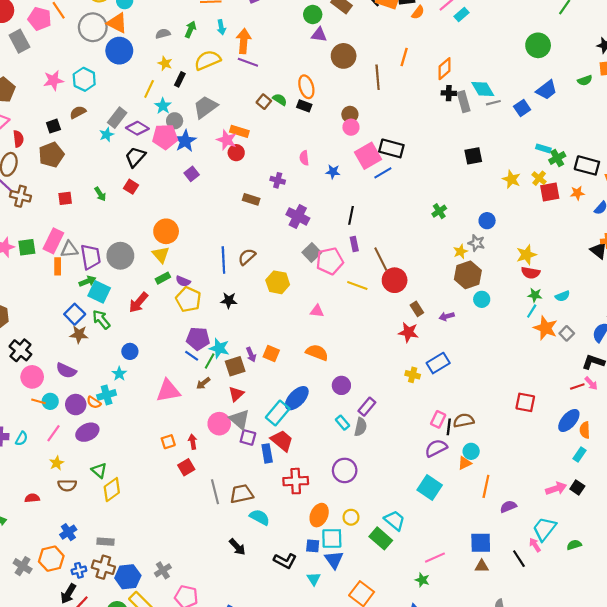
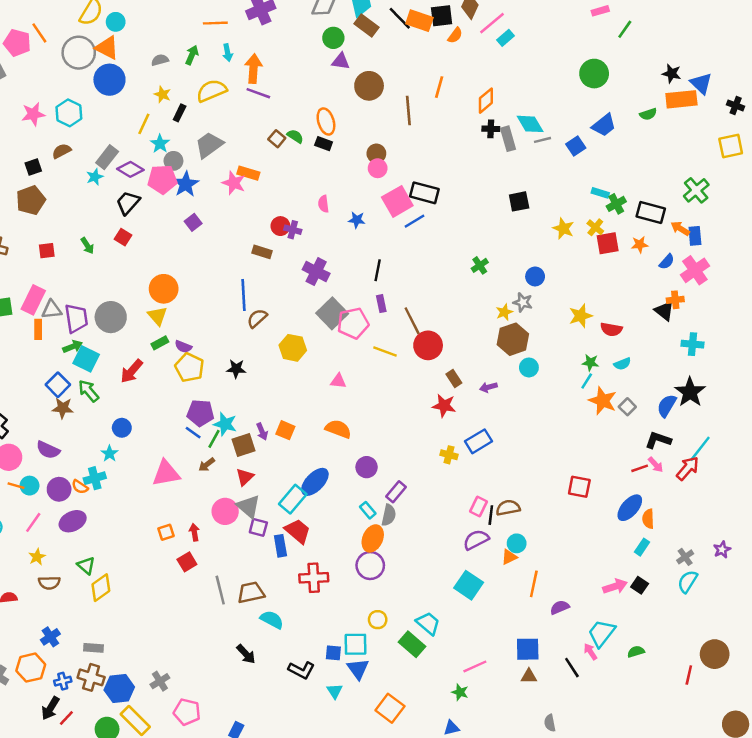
red circle: (236, 153) -> (280, 226), moved
gray square: (312, 253) -> (332, 313), size x1.4
blue line: (223, 260) -> (244, 295), moved
red semicircle: (531, 273) -> (611, 329), moved
orange ellipse: (319, 515) -> (373, 538), moved

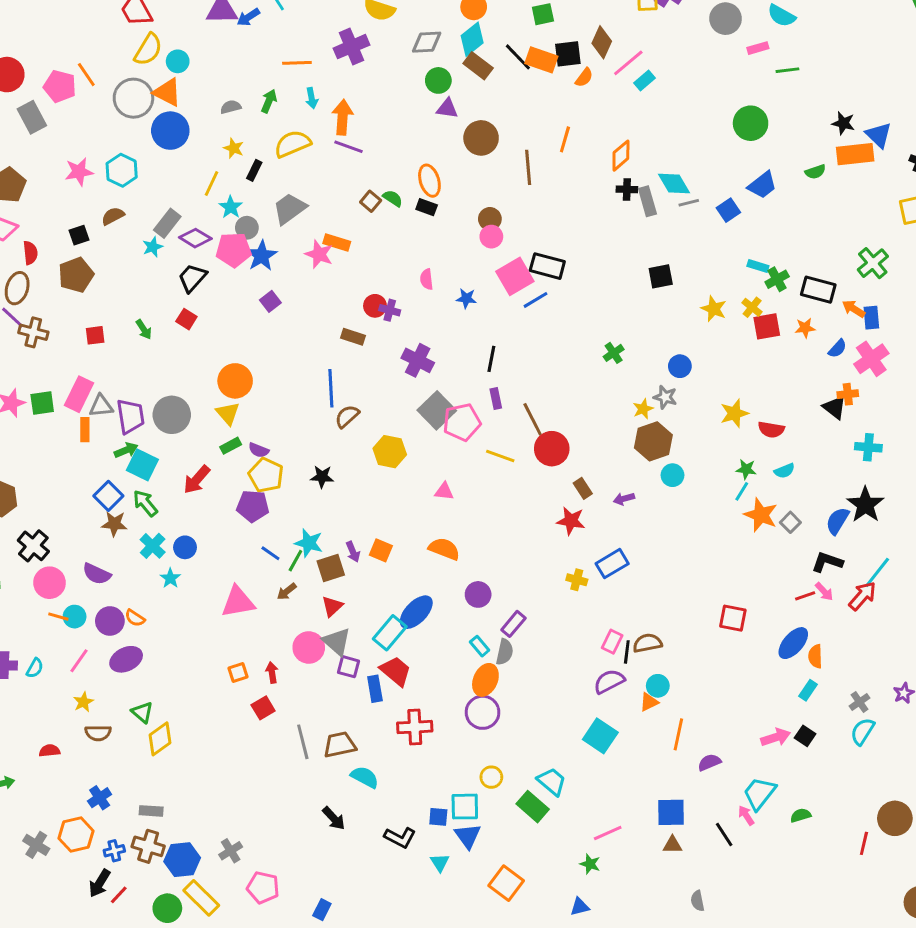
green line: (625, 29) -> (787, 70), turned 48
purple pentagon: (201, 413) -> (253, 506), moved
cyan cross: (95, 478) -> (153, 546), moved, turned -30

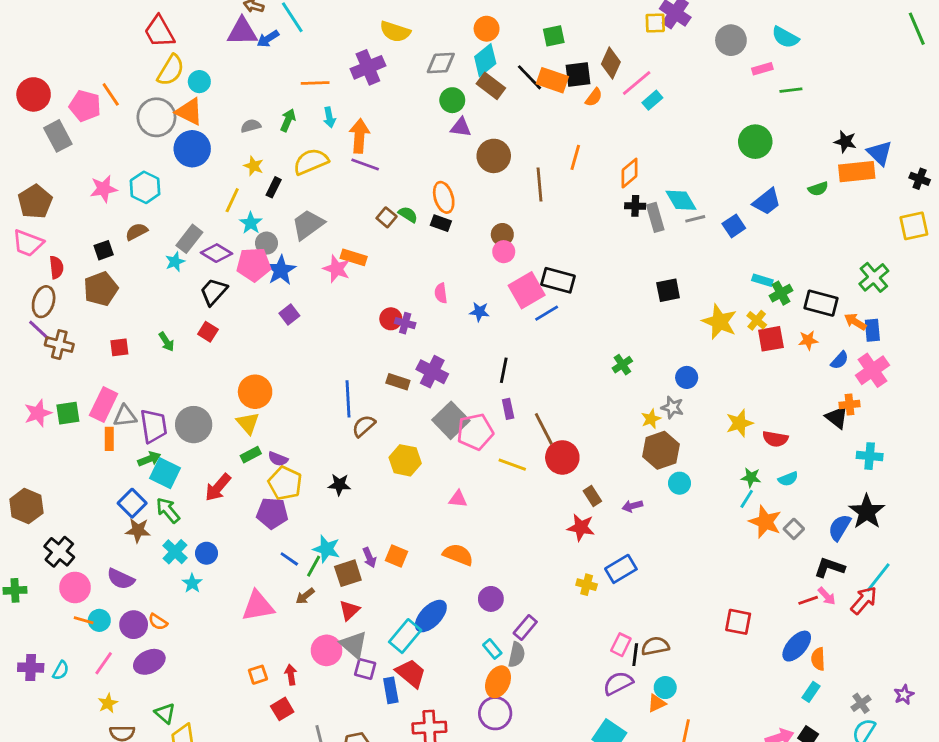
yellow star: (714, 309) -> (720, 322), size x1.4
brown rectangle: (353, 337) -> (398, 382), moved

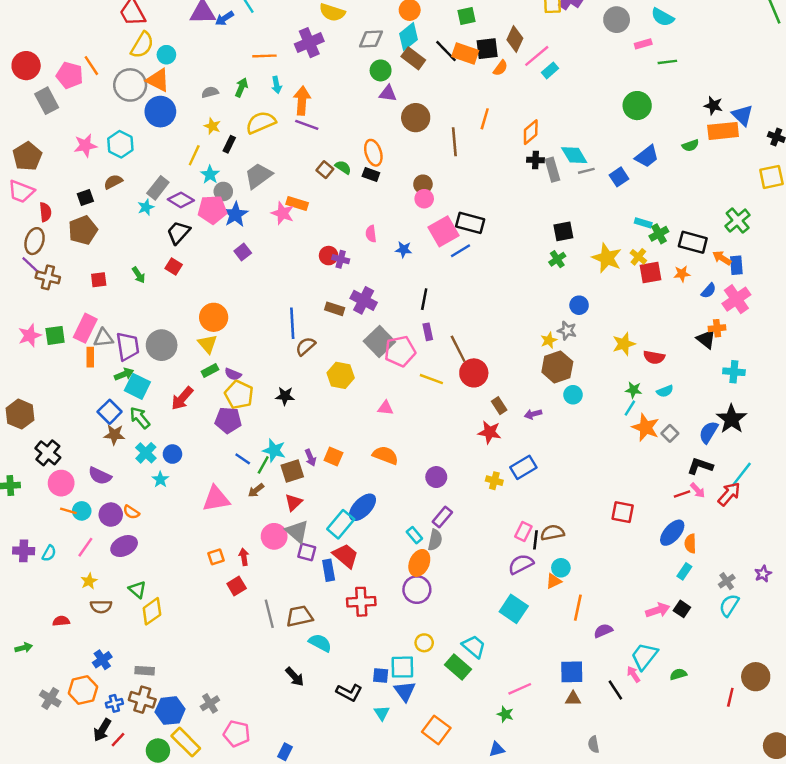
green cross: (622, 365) -> (557, 259), moved
purple circle: (491, 599) -> (436, 477), moved

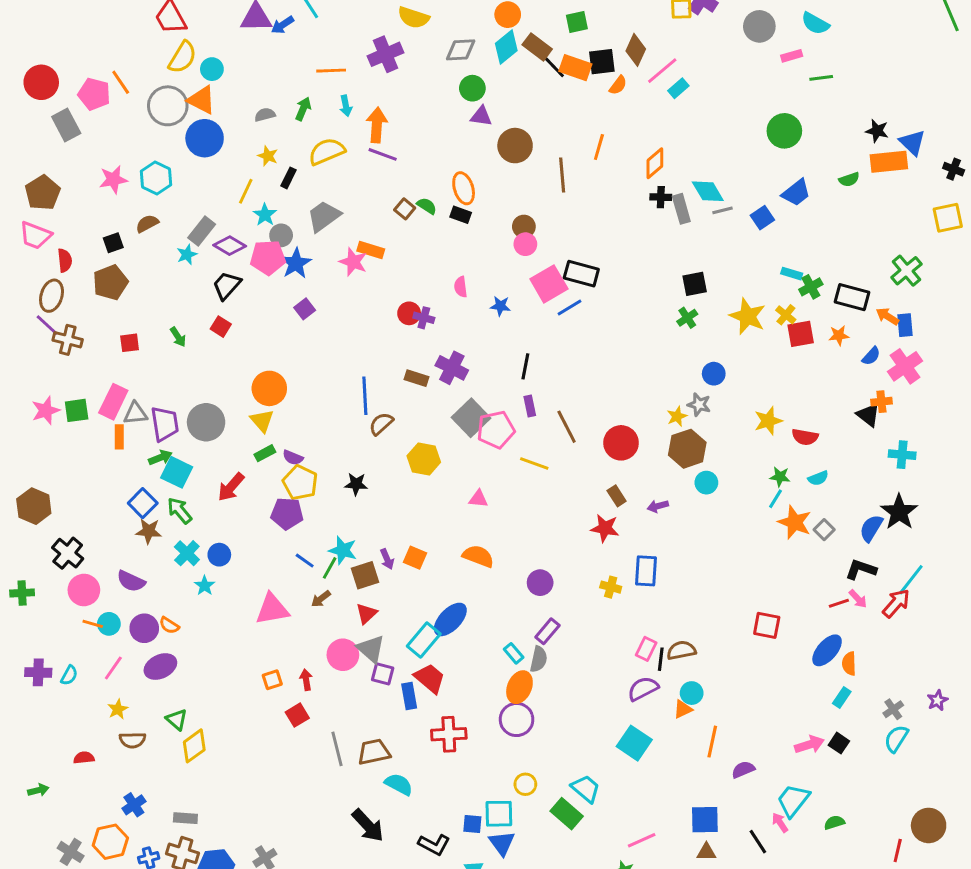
brown rectangle: (413, 58) -> (537, 47), moved
red circle: (474, 373) -> (621, 443), moved
blue rectangle: (523, 467) -> (646, 571), turned -55
black arrow: (295, 677) -> (368, 825), size x1.4

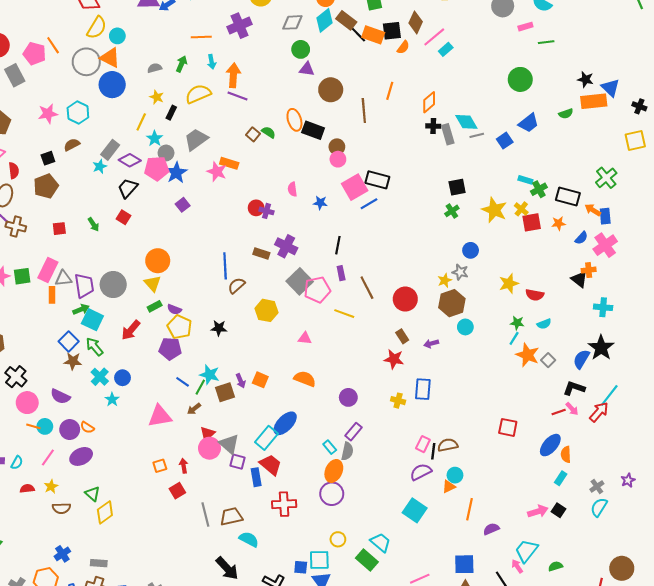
black rectangle: (461, 215) -> (313, 130), moved, size x1.5
red triangle: (366, 614) -> (207, 434), moved
red semicircle: (84, 758) -> (27, 489), moved

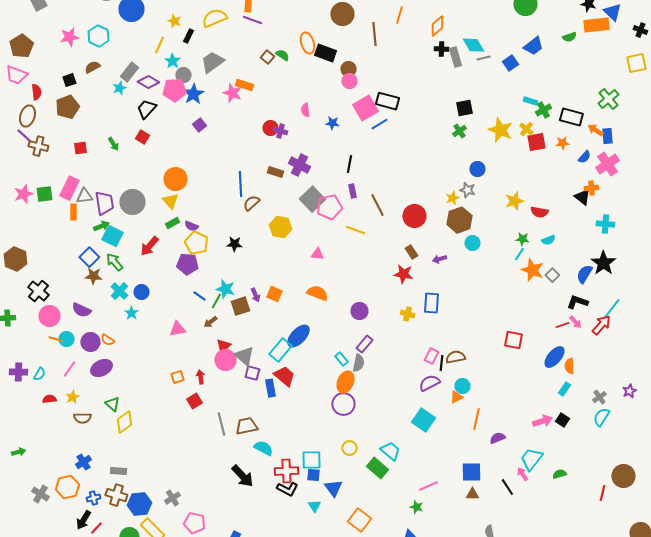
pink triangle: (160, 416) -> (177, 329), size x0.7
red cross: (284, 504) -> (286, 471), moved
cyan square: (319, 560) -> (311, 460), moved

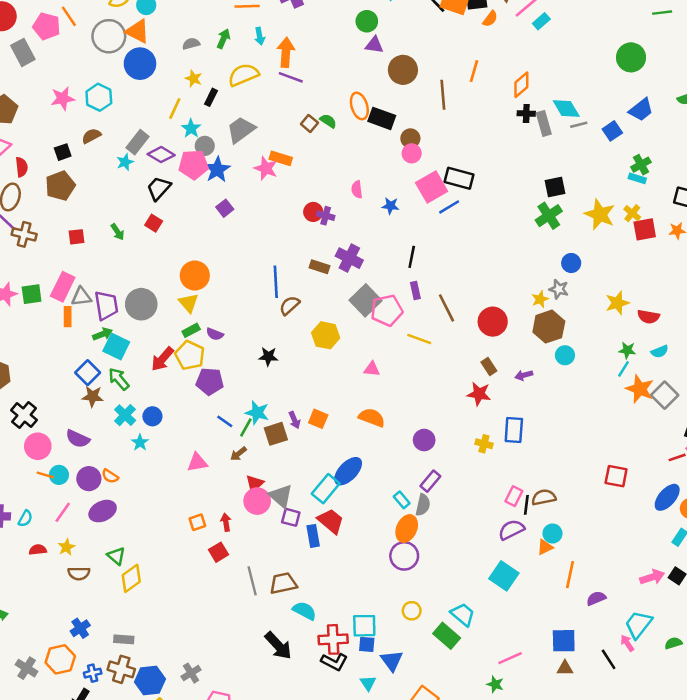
green cross: (543, 110) -> (641, 165), moved
green cross: (459, 131) -> (549, 216), size x1.5
yellow pentagon: (196, 243) -> (190, 355), moved
gray square: (552, 275) -> (665, 395), size x1.5

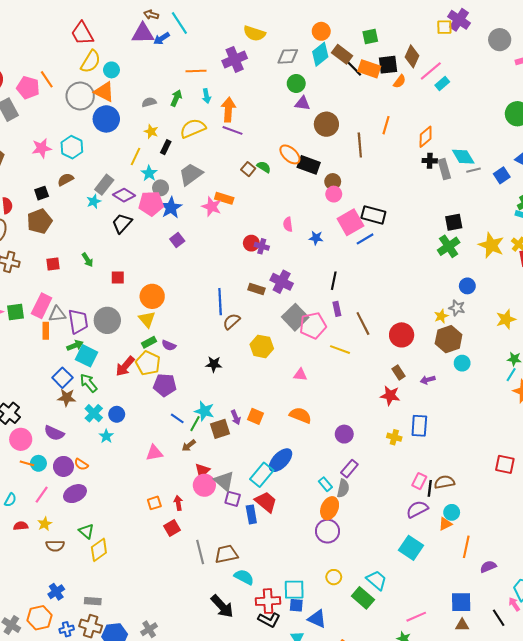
orange ellipse: (359, 106) -> (290, 154), turned -30
red square: (154, 223) -> (118, 278), moved, turned -32
blue triangle: (392, 661) -> (317, 619), turned -30

